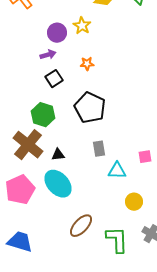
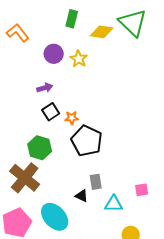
purple circle: (57, 33) -> (54, 54), moved
orange star: (87, 64) -> (72, 118), moved
black triangle: (58, 155) -> (82, 196), moved, turned 32

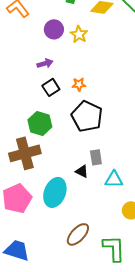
orange star: (72, 118) -> (79, 84), moved
brown cross: (25, 178) -> (25, 153), turned 36
cyan ellipse: (55, 217) -> (55, 192), turned 64

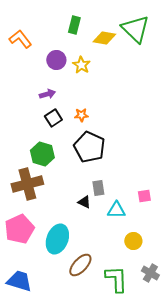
cyan ellipse: (55, 192) -> (57, 239), moved

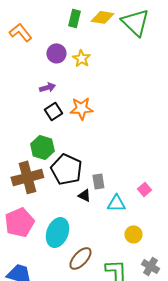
yellow diamond: (104, 38) -> (102, 17), moved
orange star: (81, 115) -> (81, 108), size x1.6
black pentagon: (89, 147) -> (66, 169), moved
pink square: (144, 196) -> (144, 189), turned -32

